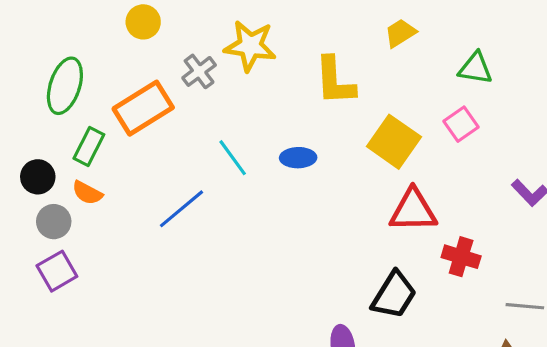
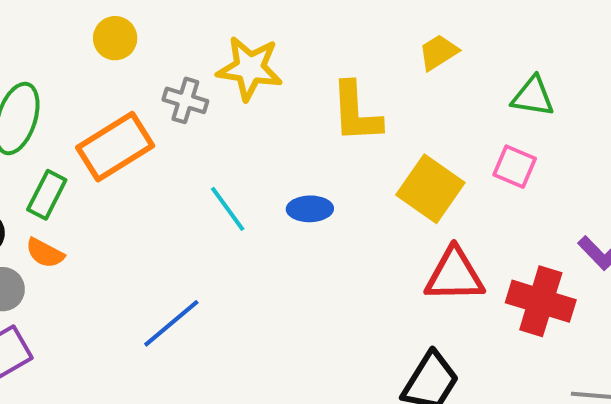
gray cross: (199, 71) -> (185, 100), turned -36
pink square: (461, 124) -> (515, 167), turned -32
blue line: (182, 209) -> (171, 323), moved
red cross: (461, 257) -> (541, 301), moved, size x1.4

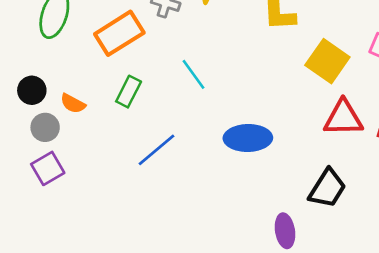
green rectangle: (47, 195) -> (129, 92), moved
blue ellipse: (310, 209) -> (248, 138), moved, size x1.6

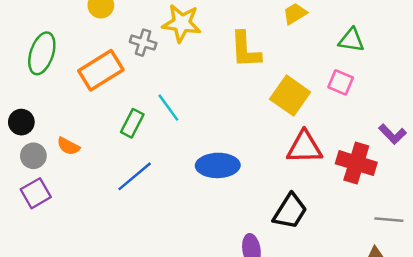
green rectangle: (129, 92) -> (132, 123), moved
orange semicircle: (73, 104) -> (68, 146), moved

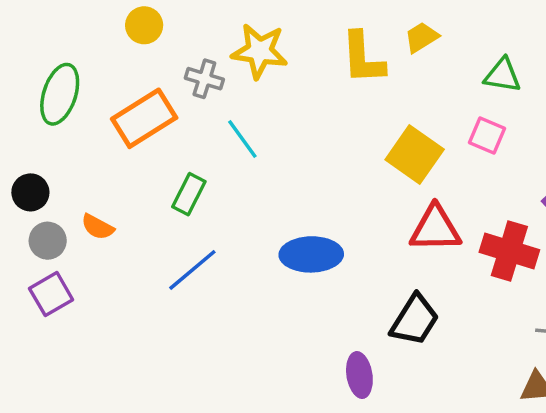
yellow L-shape: (245, 50) -> (363, 58), moved
cyan line: (168, 108) -> (242, 139), moved

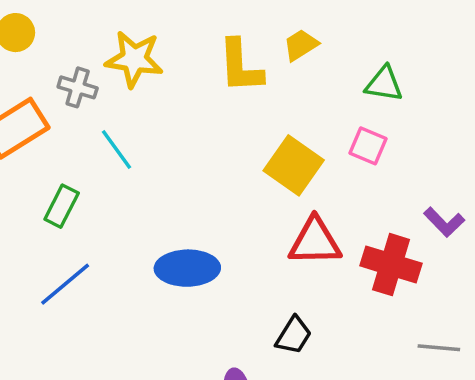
black trapezoid: (415, 320) -> (294, 335), size x0.7

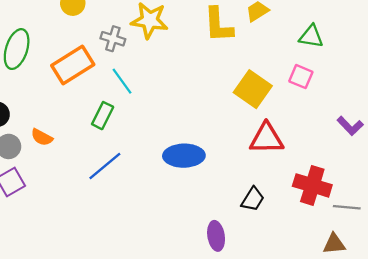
cyan line: (116, 149) -> (122, 81), moved
red cross: (391, 265) -> (312, 185), moved

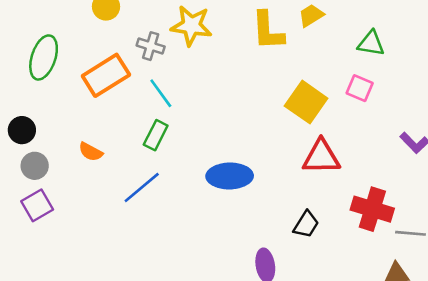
green rectangle: (103, 116) -> (156, 135), moved
orange semicircle: (42, 137) -> (91, 152), moved

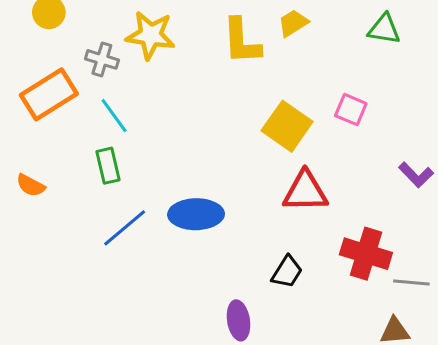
green triangle: (371, 43) -> (384, 29), moved
green rectangle: (156, 135) -> (108, 166), turned -40
blue line: (142, 187) -> (125, 228), moved

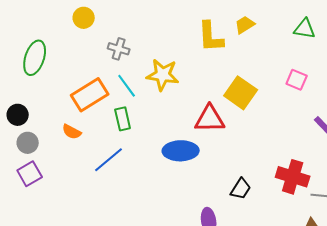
yellow star: (150, 35) -> (163, 75), moved
orange rectangle: (49, 94) -> (90, 95), moved
pink square: (351, 110) -> (297, 80), moved
red triangle: (305, 191) -> (210, 119), moved
blue line: (125, 228) -> (109, 160), moved

